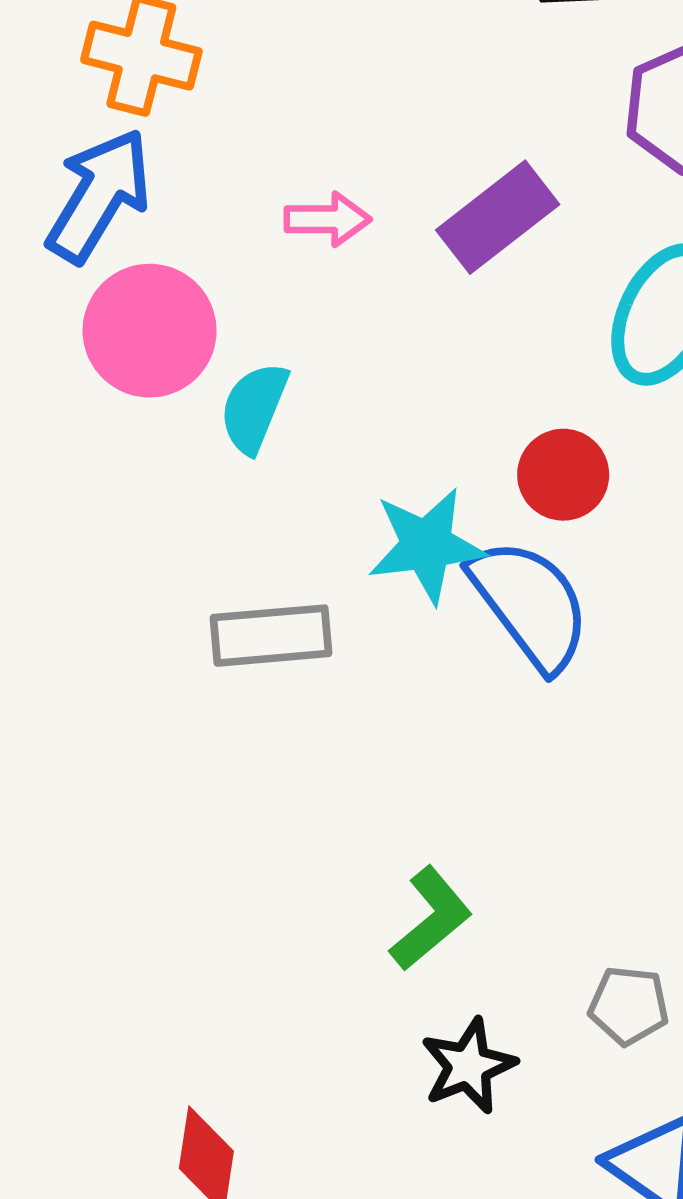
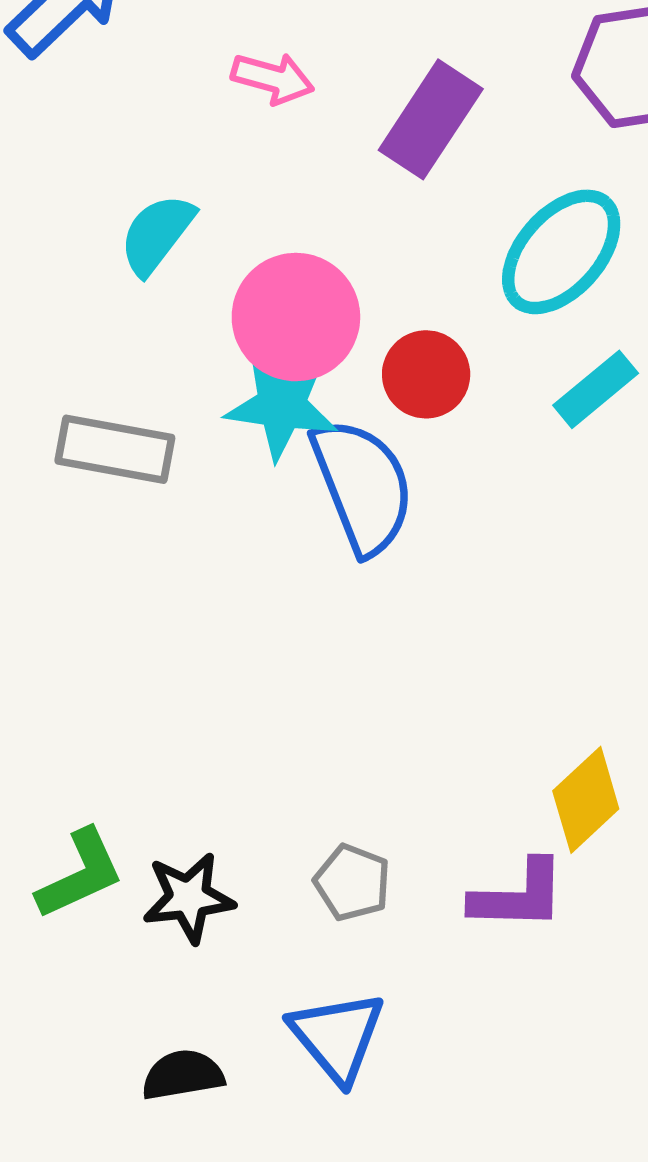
purple rectangle: (498, 217) -> (431, 119), turned -34
pink circle: (150, 331) -> (296, 317), moved
green L-shape: (431, 919) -> (80, 874), moved

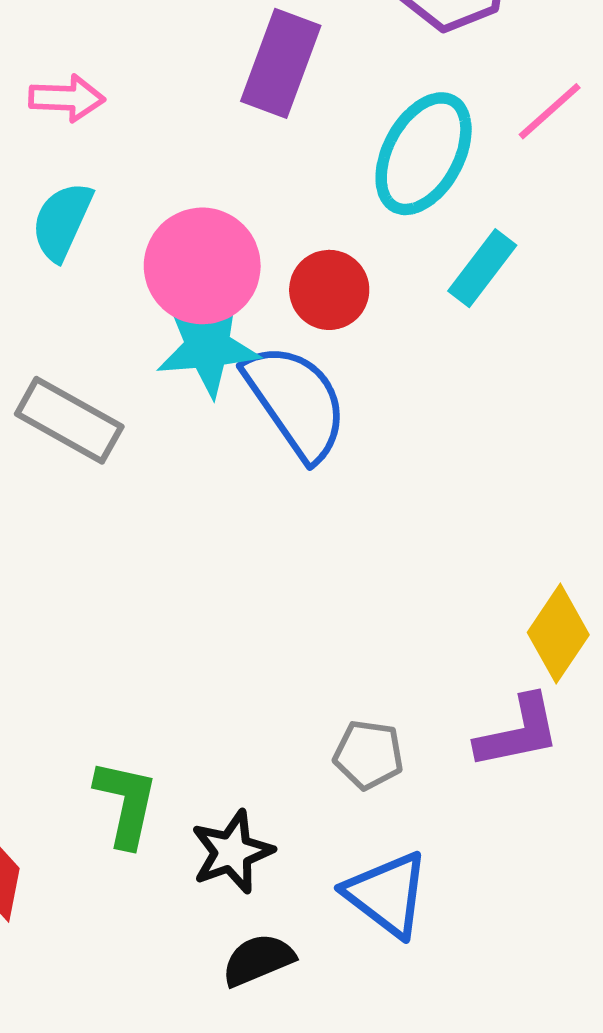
pink arrow: (273, 78) -> (67, 98), moved
gray rectangle: (115, 449) -> (69, 420), turned 32
green L-shape: (80, 874) -> (126, 803), turned -40
black star: (189, 898) -> (232, 852), moved

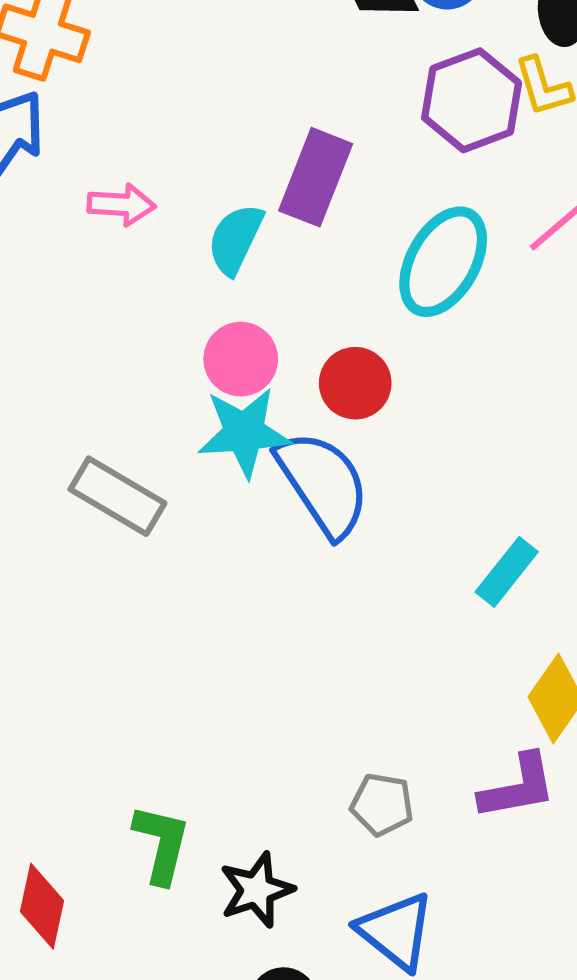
cyan semicircle: (62, 221) -> (235, 239), moved
pink circle: (202, 266) -> (241, 359), size x0.7
cyan rectangle: (482, 268) -> (507, 572), moved

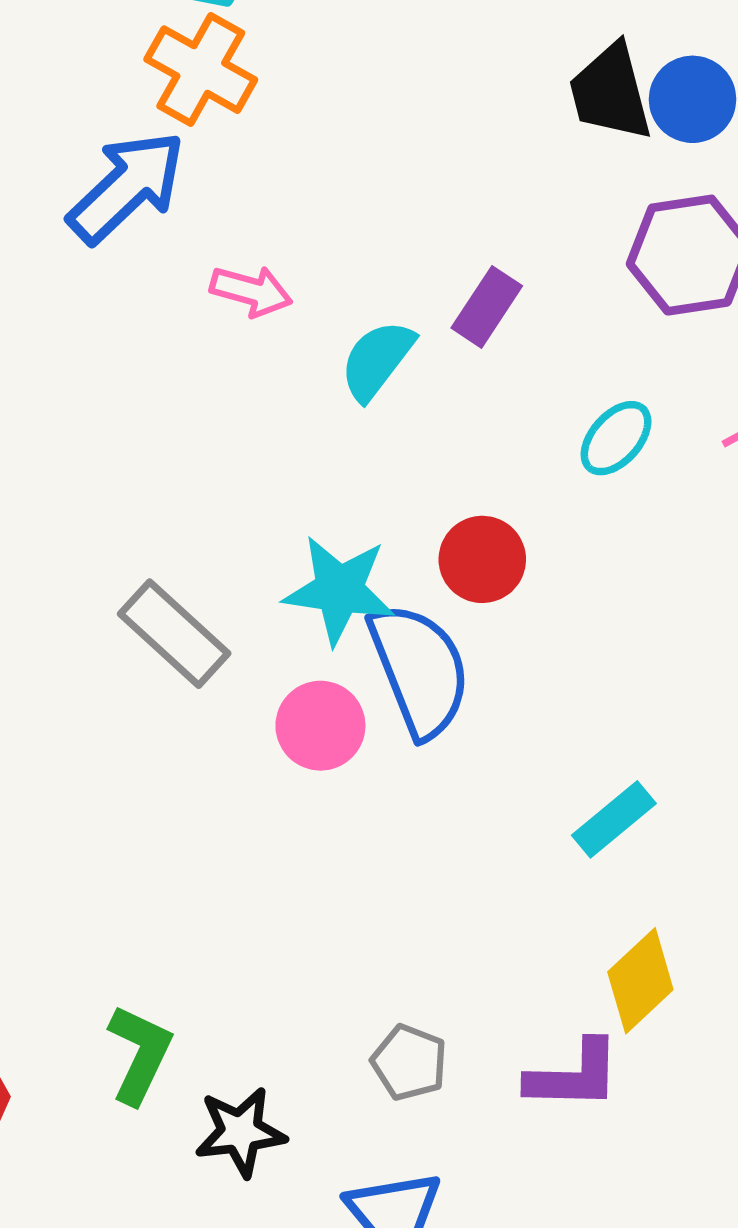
purple rectangle: (316, 177) -> (487, 307), size x0.7
cyan ellipse: (443, 262) -> (616, 438), size x0.6
pink circle: (241, 359) -> (320, 726), moved

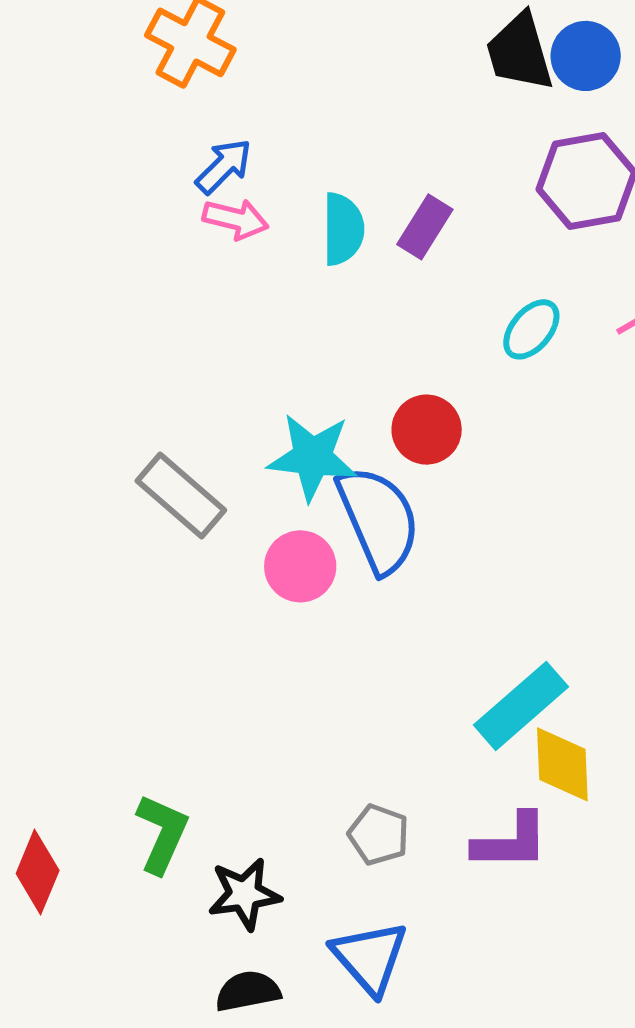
blue arrow: (127, 187) -> (224, 166), moved, size x0.6
cyan semicircle: (377, 360) -> (343, 229), moved, turned 144
cyan rectangle: (614, 819) -> (521, 706), moved, size x1.4
yellow diamond: (640, 981) -> (562, 764), turned -48

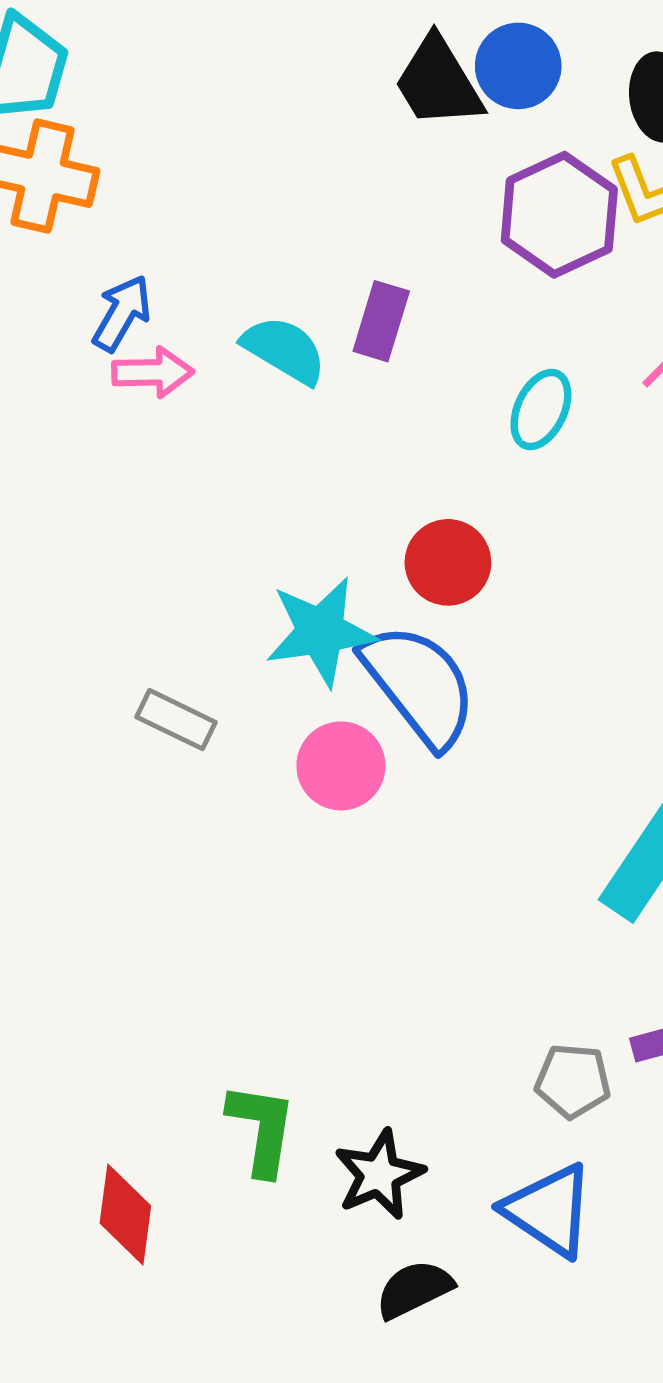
cyan semicircle: (343, 229) -> (284, 350), turned -44
gray rectangle: (181, 496) -> (176, 720), size x0.7
gray pentagon: (379, 835) -> (573, 1081), moved

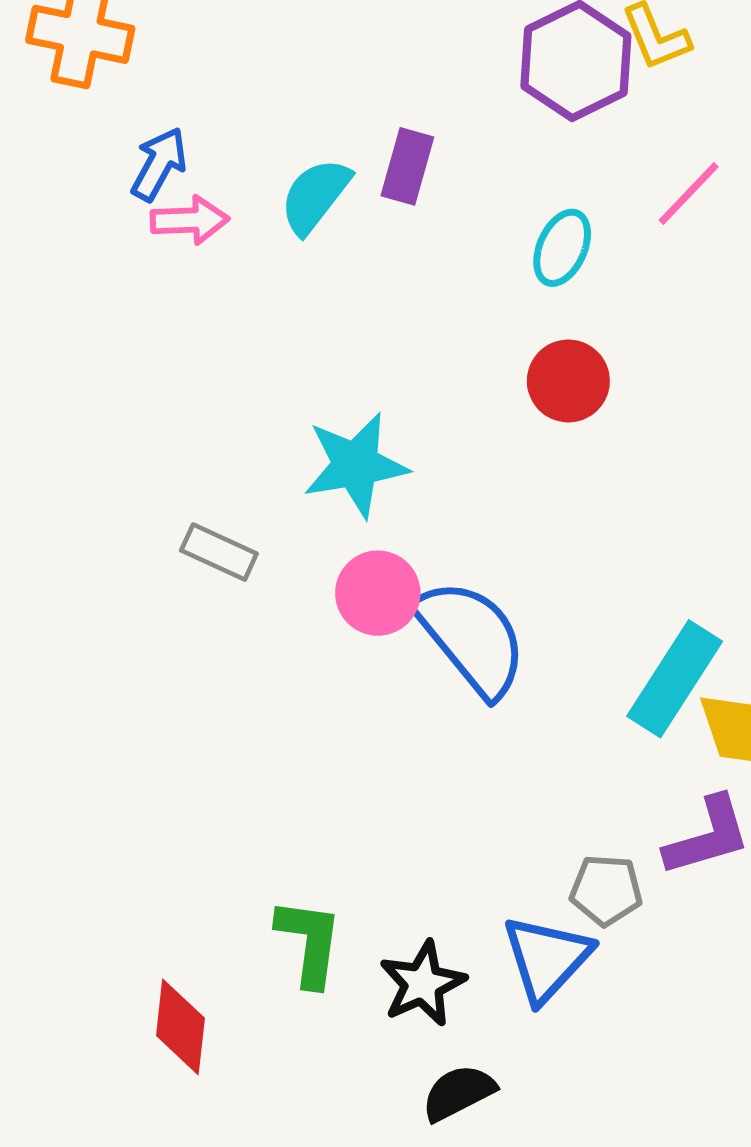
cyan semicircle: (284, 350) -> (315, 196), turned -82
red circle: (448, 562) -> (568, 381), moved
blue semicircle: (419, 685) -> (471, 638), moved
blue triangle: (549, 1210) -> (547, 958), moved, turned 40

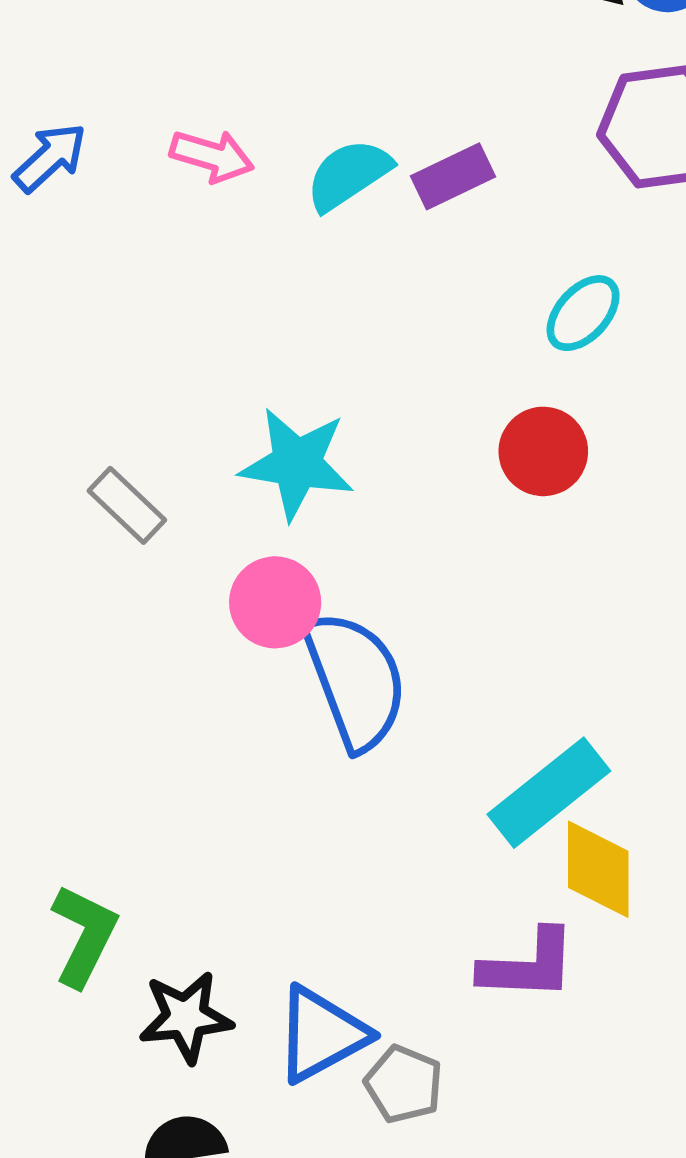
blue arrow: (159, 164) -> (50, 158), moved
purple rectangle: (407, 166) -> (453, 176), turned 30
gray pentagon: (606, 890) -> (404, 1084), moved

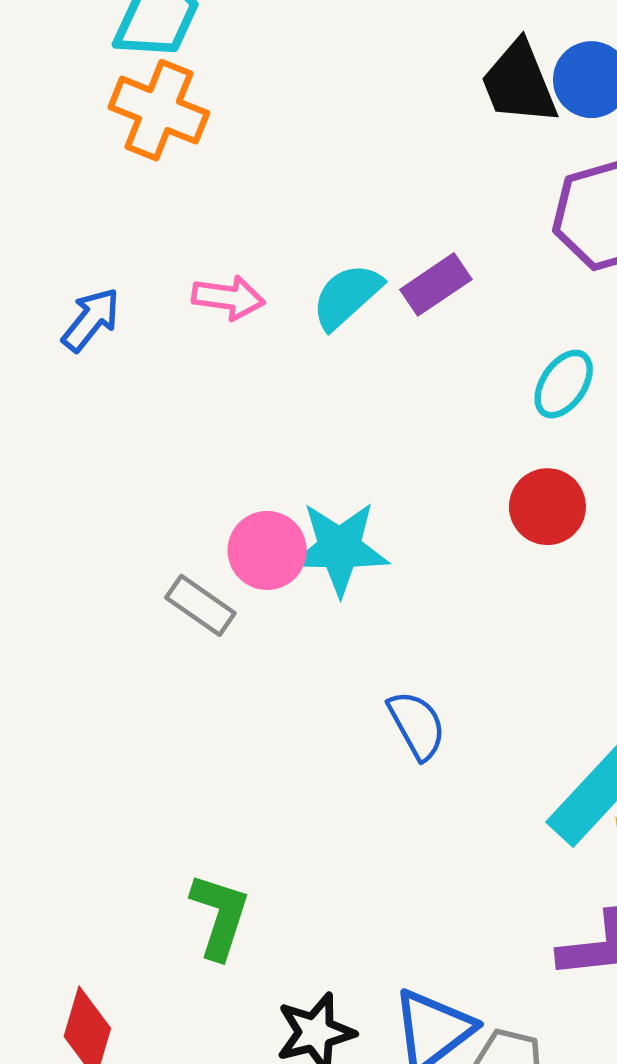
pink circle: (275, 602) -> (267, 550), moved
blue semicircle: (355, 680) -> (417, 725), size x0.6
green L-shape: (84, 936) -> (220, 916), moved

